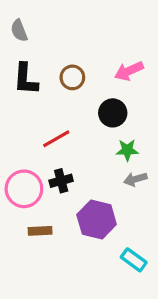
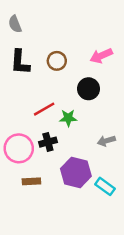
green star: (127, 150) -> (68, 118), moved
cyan rectangle: (134, 260) -> (105, 186), moved

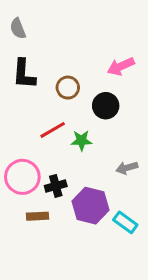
brown circle: (57, 61) -> (68, 88), moved
black cross: (48, 142) -> (56, 186), moved

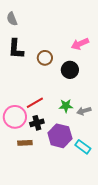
red line: (53, 130) -> (35, 103), moved
green star: (81, 141) -> (66, 106), moved

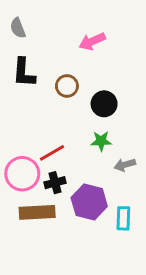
pink arrow: (80, 44) -> (92, 41), moved
green star: (66, 106) -> (101, 141), moved
brown rectangle: (25, 143) -> (37, 212), size x1.6
cyan rectangle: (83, 147) -> (123, 218), turned 56

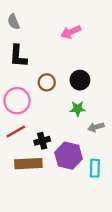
brown circle: (67, 86) -> (47, 82), moved
red line: (52, 153) -> (16, 132), moved
pink circle: (22, 174) -> (17, 101), moved

